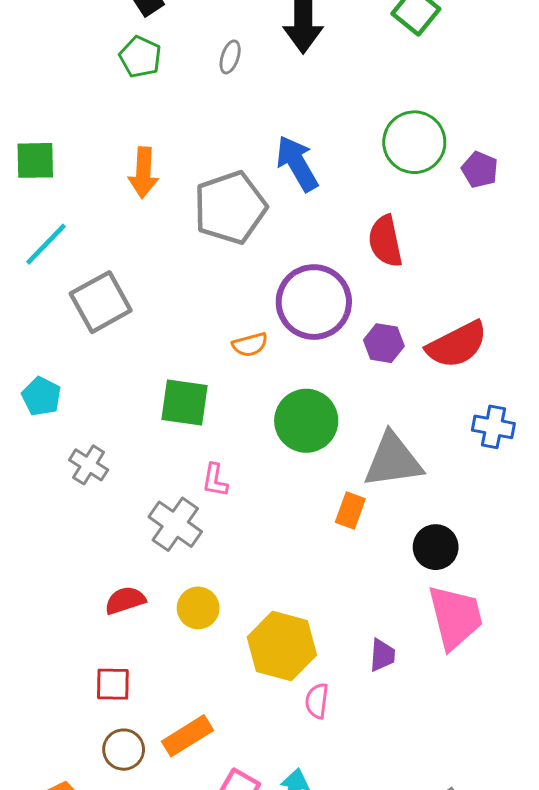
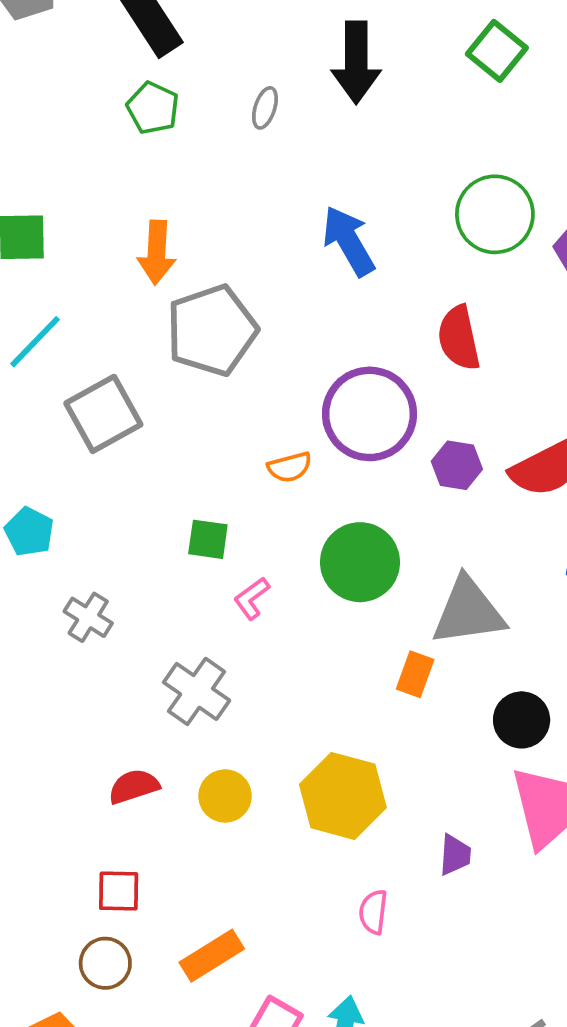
gray pentagon: (230, 208) -> (212, 330), moved
green square: (184, 402) -> (208, 539), size x0.7
pink L-shape: (215, 480) -> (252, 598), moved, turned 44
yellow hexagon: (282, 646) -> (343, 796), moved
brown circle: (124, 750) -> (105, 963), moved

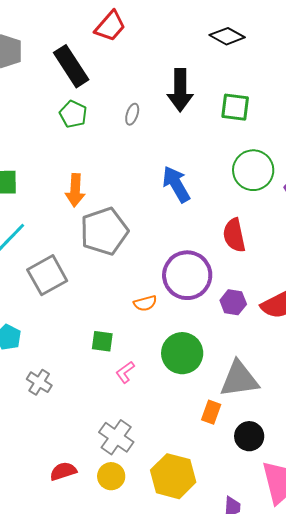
green square: (497, 51) -> (235, 107), moved, turned -32
gray cross: (197, 691) -> (116, 437), moved
black circle: (522, 720) -> (249, 436), moved

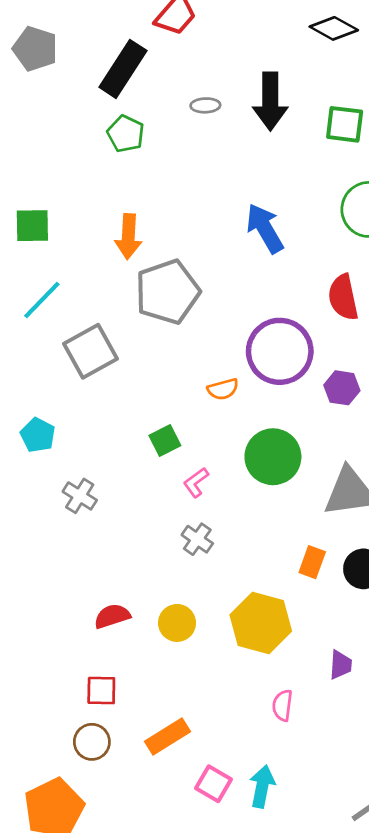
black rectangle: (71, 66) -> (123, 69), turned 66
gray ellipse: (132, 114) -> (205, 105), moved, turned 70
green square: (102, 341) -> (165, 441), turned -35
orange rectangle: (211, 412) -> (312, 562), moved
gray cross: (116, 437) -> (197, 539), moved, size x0.7

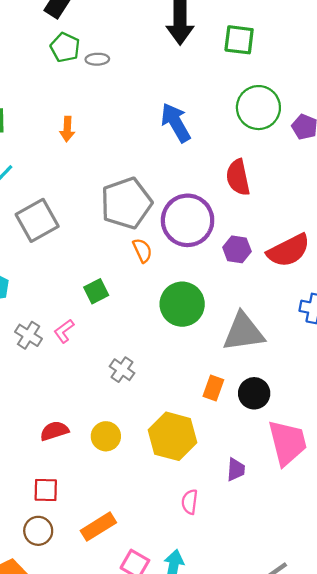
gray ellipse: (205, 105) -> (97, 59), moved
orange arrow: (128, 236) -> (67, 129), size x0.7
gray pentagon: (168, 292) -> (126, 203), moved
orange semicircle: (223, 389) -> (142, 250), turned -100
pink L-shape: (196, 482) -> (64, 331), moved

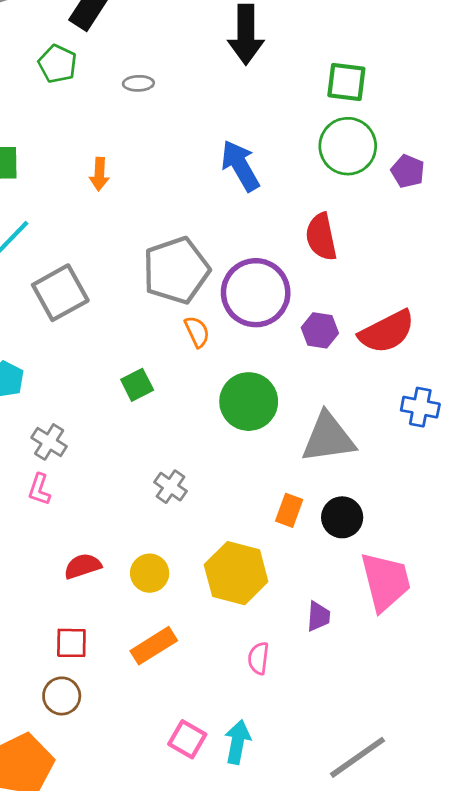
green square: (239, 40) -> (346, 82), moved
green pentagon: (65, 47) -> (57, 64), moved
pink L-shape: (64, 331) -> (39, 489), moved, turned -35
orange rectangle: (98, 527) -> (154, 646), moved

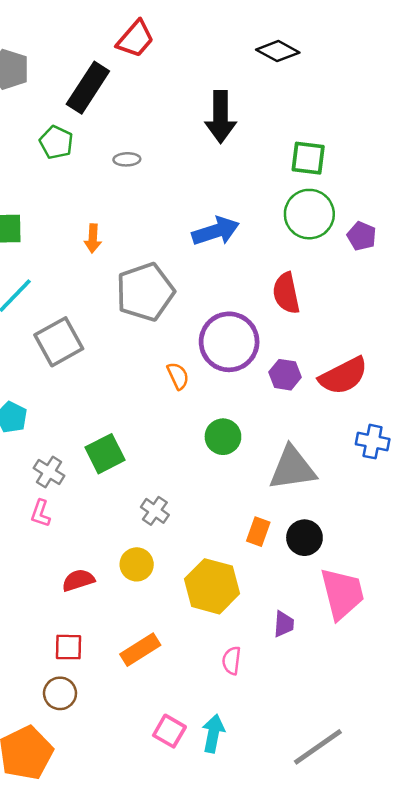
blue arrow: (240, 166) -> (216, 231), turned 102
gray pentagon: (176, 270) -> (145, 292), moved
green square: (137, 385) -> (105, 454), moved, size x1.4
green circle: (249, 402) -> (223, 437), size x0.7
yellow circle: (150, 573) -> (137, 564), moved

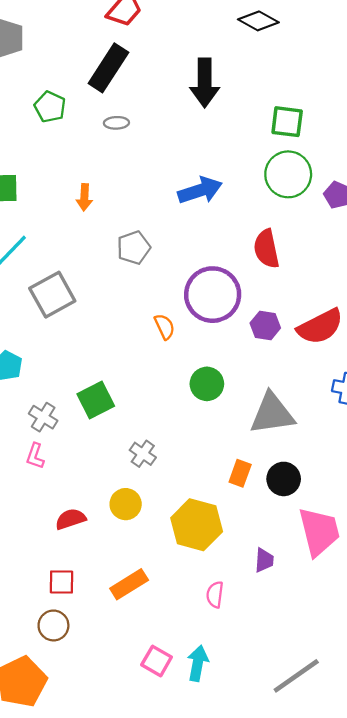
black rectangle: (88, 88) -> (108, 68), moved
gray pentagon: (145, 292) -> (134, 248), size x0.6

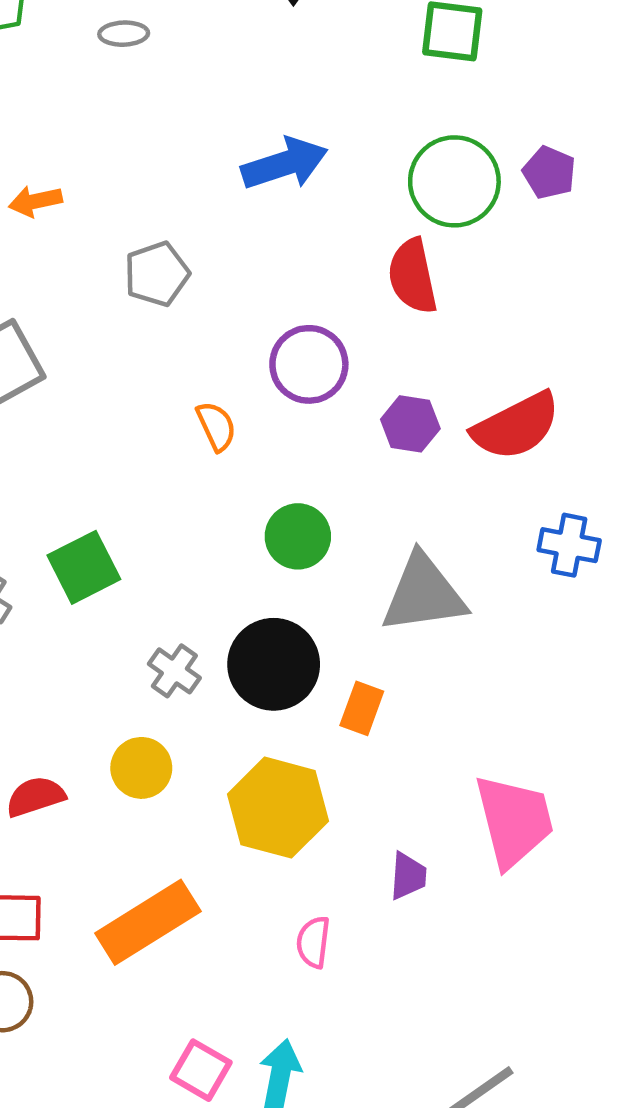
green circle: (288, 174) -> (454, 181), moved
orange arrow: (84, 197) -> (35, 201), moved, turned 75
purple circle: (213, 295) -> (309, 364), size x0.7
black circle: (284, 479) -> (274, 664), moved, size x1.4
orange rectangle: (129, 584) -> (148, 922), size x1.4

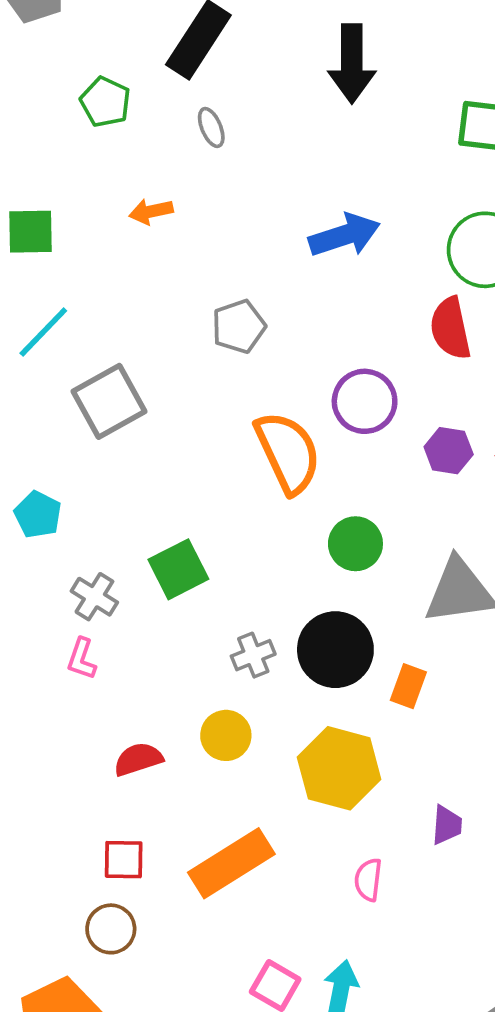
gray ellipse: (124, 34) -> (211, 127), turned 69
orange arrow: (35, 201) -> (151, 211), moved
orange semicircle: (216, 426) -> (288, 452), size x2.0
gray cross: (174, 671) -> (253, 655), turned 33

